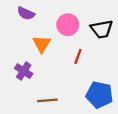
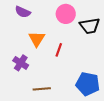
pink circle: (68, 25) -> (66, 14), moved
red line: (78, 56) -> (59, 50), moved

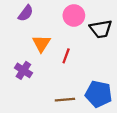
purple semicircle: (23, 12) -> (26, 13), turned -77
brown line: (42, 89) -> (65, 100), moved

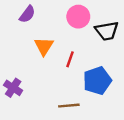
purple cross: (23, 70) -> (13, 88), moved
blue pentagon: (99, 94) -> (97, 81), moved, turned -30

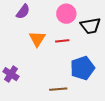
red line: (70, 59) -> (62, 41), moved, turned 64

